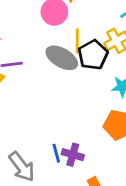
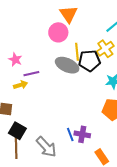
black pentagon: (93, 55) -> (89, 61), turned 30

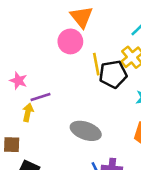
gray ellipse: (67, 65) -> (86, 131), moved
yellow arrow: (21, 85) -> (28, 112), turned -56

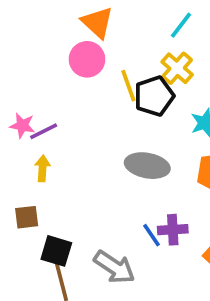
purple line: (40, 97) -> (44, 131), moved
gray ellipse: (86, 131) -> (147, 166), moved

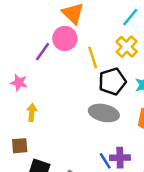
black pentagon: (154, 96) -> (112, 81), moved
purple line: (44, 131) -> (43, 52), moved, turned -30

